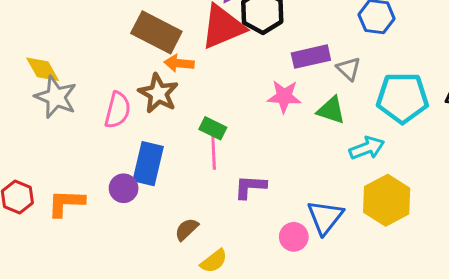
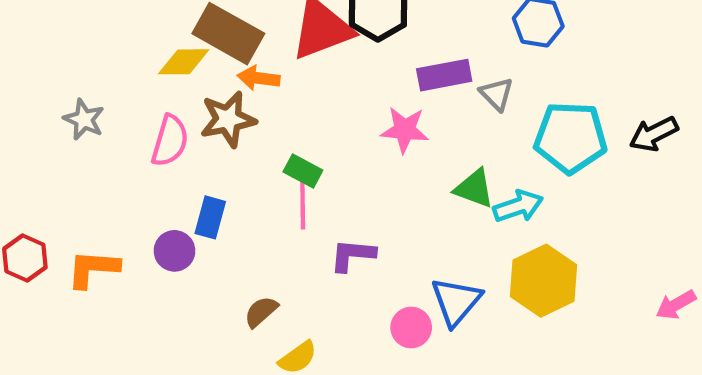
yellow diamond: (43, 69) -> (184, 62), moved, turned -63
brown star: (158, 93) -> (228, 119), turned 30
gray star: (56, 97) -> (84, 119), size x0.7
green triangle: (331, 110) -> (474, 189), moved
blue rectangle: (148, 164) -> (210, 217), size x0.7

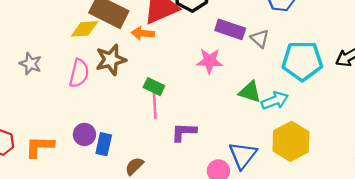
purple rectangle: (444, 75) -> (230, 29), turned 32
orange arrow: (259, 78) -> (143, 33), moved
blue rectangle: (210, 217) -> (104, 144), moved

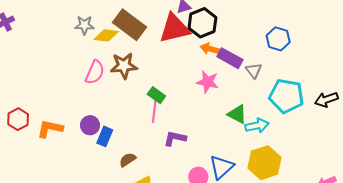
orange arrow: (143, 33) -> (210, 49), moved
gray star: (30, 64) -> (84, 25), moved, turned -30

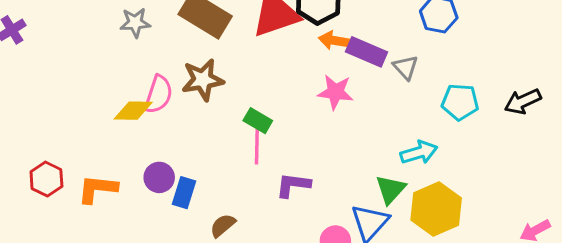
yellow diamond: (106, 35) -> (133, 111), moved
cyan pentagon: (286, 96) -> (460, 102), size x0.7
green triangle: (237, 114) -> (391, 189), moved, turned 50

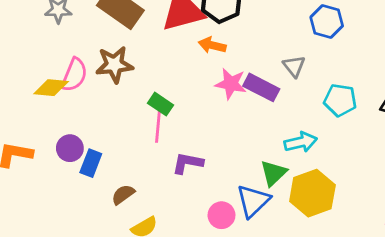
orange arrow: (334, 40) -> (212, 45), moved
purple rectangle: (367, 52) -> (261, 87), moved

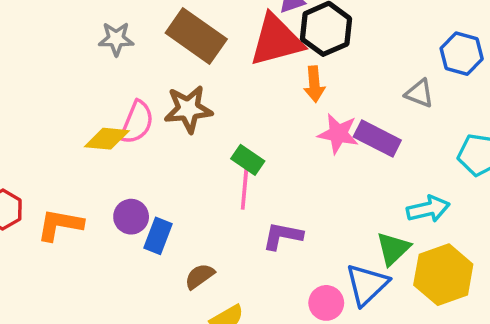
orange arrow: (212, 45) -> (314, 84), turned -108
gray triangle: (294, 66) -> (419, 93), moved, turned -30

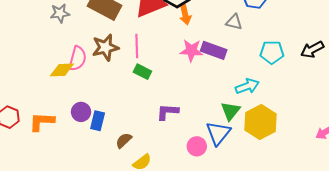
orange arrow: (314, 84) -> (185, 15), moved
pink line: (245, 188) -> (137, 46), moved

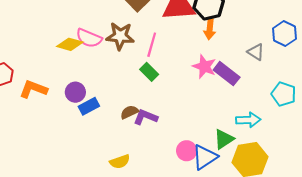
pink semicircle: (77, 59) -> (89, 38), turned 80
purple L-shape: (167, 112) -> (146, 117), moved
blue rectangle: (98, 121) -> (89, 106), turned 30
brown semicircle: (124, 140) -> (129, 112), moved
pink circle: (197, 146) -> (187, 151), moved

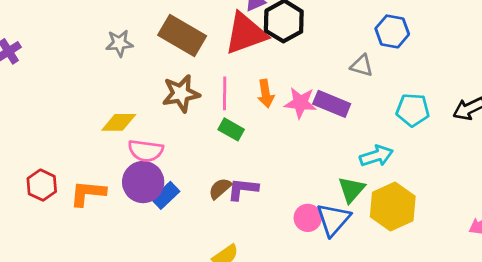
orange arrow: (210, 29) -> (266, 94), moved
pink semicircle: (89, 38) -> (146, 151), moved
purple circle: (75, 92) -> (143, 182), size x1.5

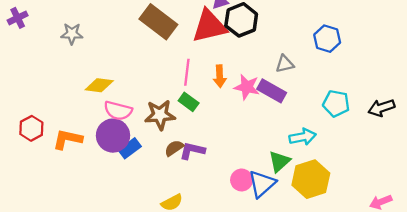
gray star: (119, 43) -> (72, 34), moved
gray triangle: (362, 66) -> (285, 64), moved, turned -36
brown star: (181, 94) -> (160, 115), moved

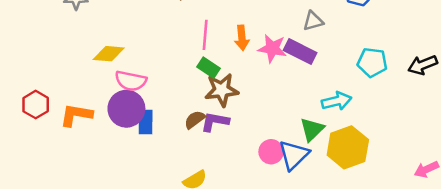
brown star: (160, 115) -> (222, 90), moved
blue rectangle: (130, 148) -> (146, 122), turned -50

